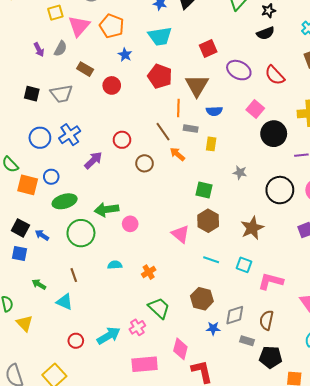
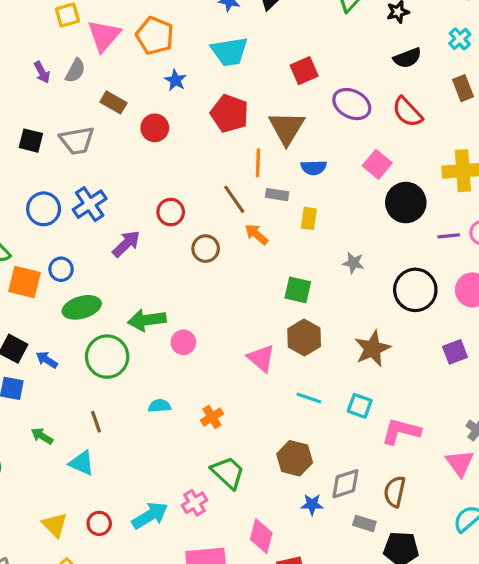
black semicircle: (265, 33) -> (407, 58), moved
yellow triangle: (25, 323) -> (55, 525), moved

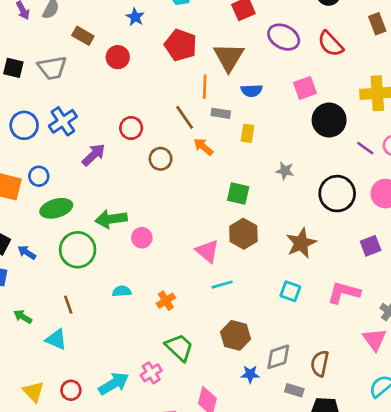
pink square: (377, 164) -> (305, 88), turned 30
purple line: (449, 236) -> (365, 148), turned 42
cyan line: (309, 398) -> (222, 285), moved, turned -35
pink L-shape: (401, 431) -> (344, 293), moved

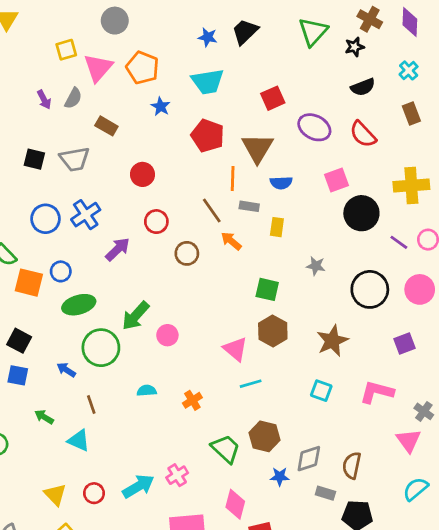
red circle: (118, 57) -> (142, 174), moved
green arrow: (111, 219) -> (136, 316), turned -40
blue arrow: (27, 252) -> (66, 370), moved
green trapezoid: (179, 347) -> (226, 449), moved

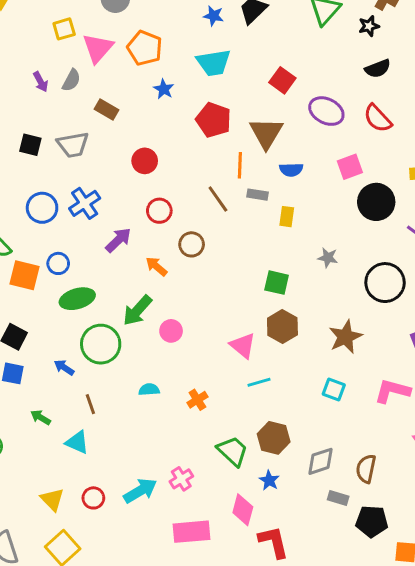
red square: (273, 98) -> (282, 80), turned -30
orange arrow: (231, 241) -> (156, 266), moved
blue star: (280, 477) -> (269, 480), moved, turned 30

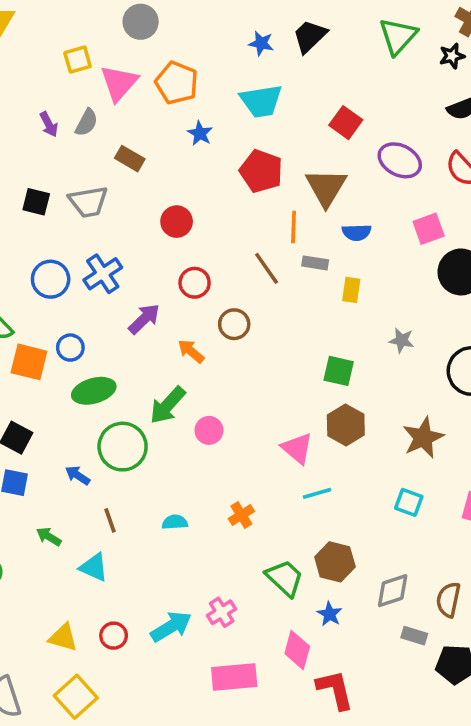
cyan semicircle: (149, 390) -> (175, 522), moved
yellow triangle: (52, 499) -> (63, 637), turned -30

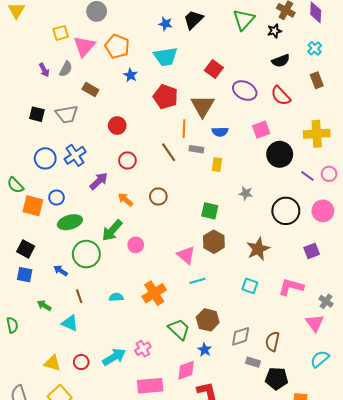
brown circle: (234, 324) -> (158, 196), moved
orange cross: (241, 515) -> (154, 293), size x1.6
pink diamond: (297, 650) -> (186, 370), turned 55

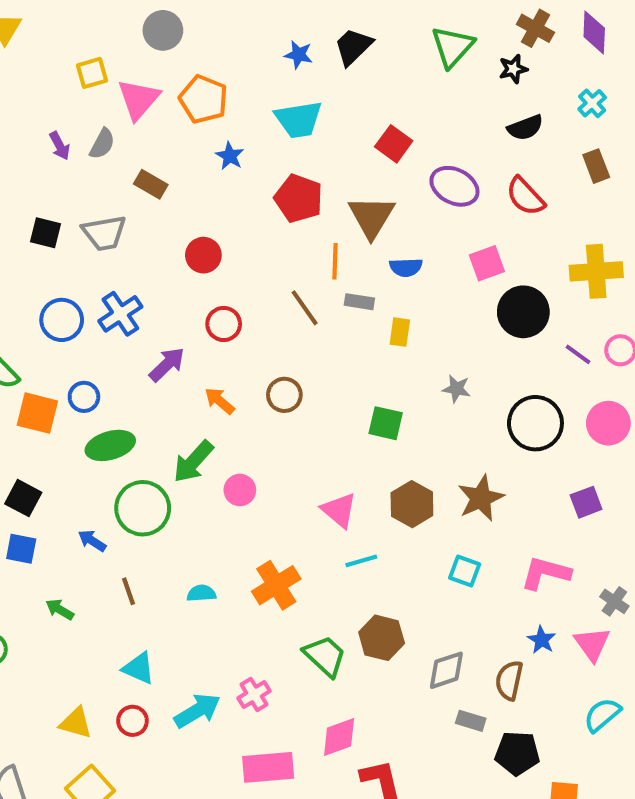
brown hexagon: (214, 242) -> (412, 504), moved
cyan triangle: (70, 323) -> (139, 668), moved
blue star: (205, 350) -> (542, 640), moved

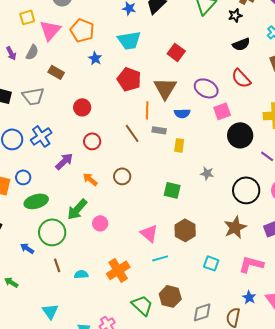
purple ellipse: (454, 186) -> (206, 88), moved
brown star: (481, 498) -> (235, 227), moved
brown line: (128, 591) -> (57, 265), moved
cyan triangle: (139, 668) -> (50, 311), turned 30

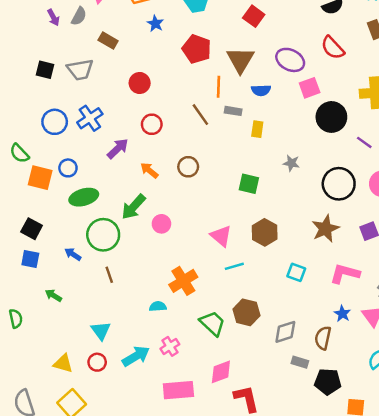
cyan semicircle: (81, 274) -> (158, 306), moved

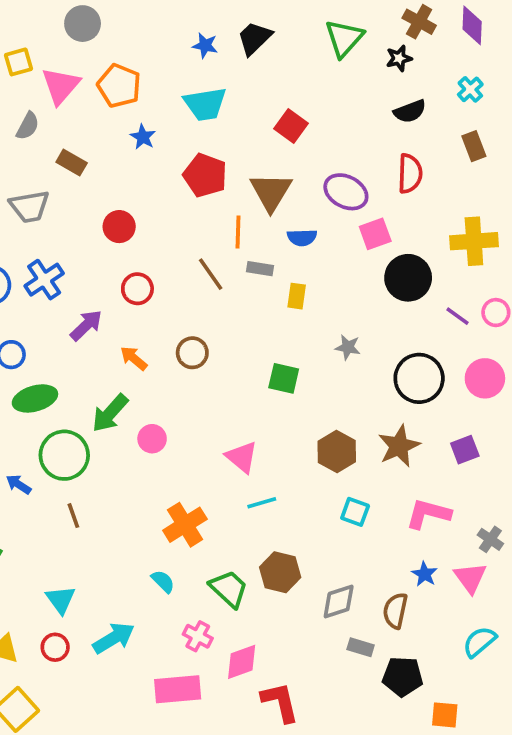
red semicircle: (333, 48) -> (410, 174), turned -135
brown hexagon: (265, 232) -> (337, 452), moved
cyan semicircle: (158, 306) -> (163, 581), moved, turned 49
pink cross: (170, 346) -> (198, 636), moved, turned -30

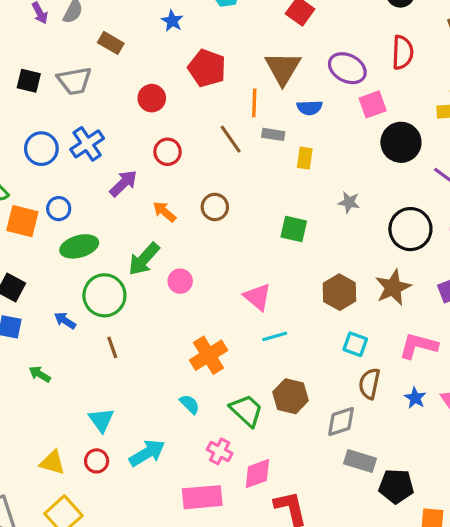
red pentagon: (205, 175) -> (207, 68), moved
brown semicircle: (395, 611) -> (369, 384), moved
gray rectangle: (361, 647) -> (360, 461), size x1.4

